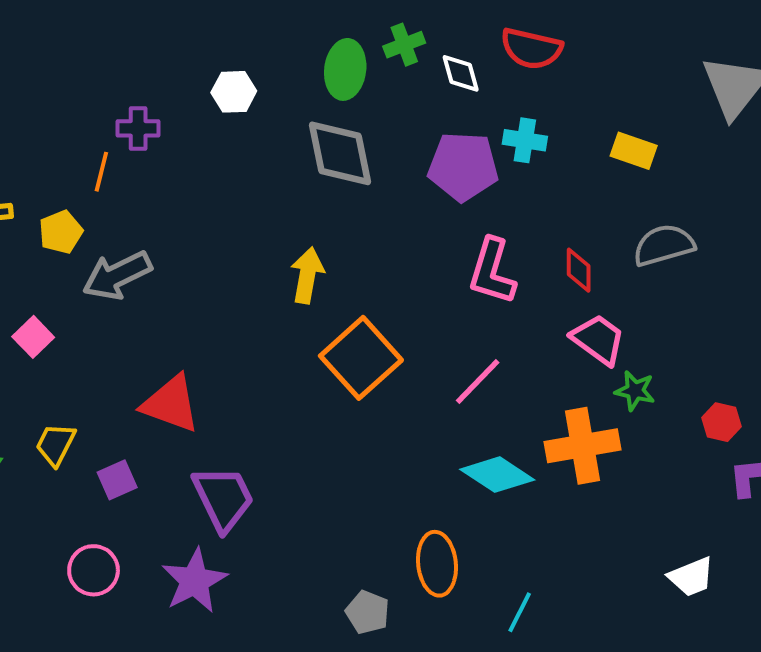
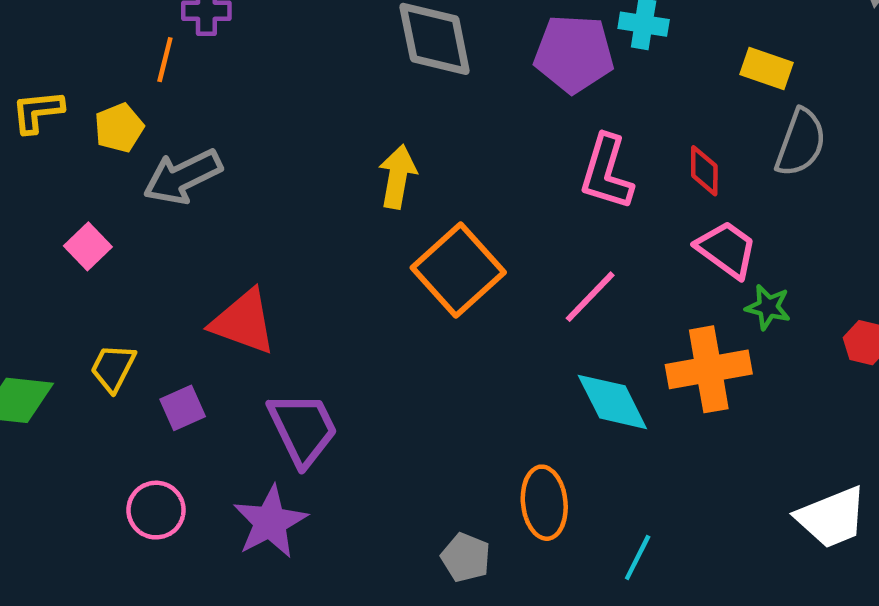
yellow rectangle: (634, 151) -> (767, 69), moved
gray semicircle: (664, 245) -> (801, 143), turned 126
cyan diamond: (497, 475) -> (612, 402), turned 30
white trapezoid: (691, 577) -> (832, 517), size x1.4

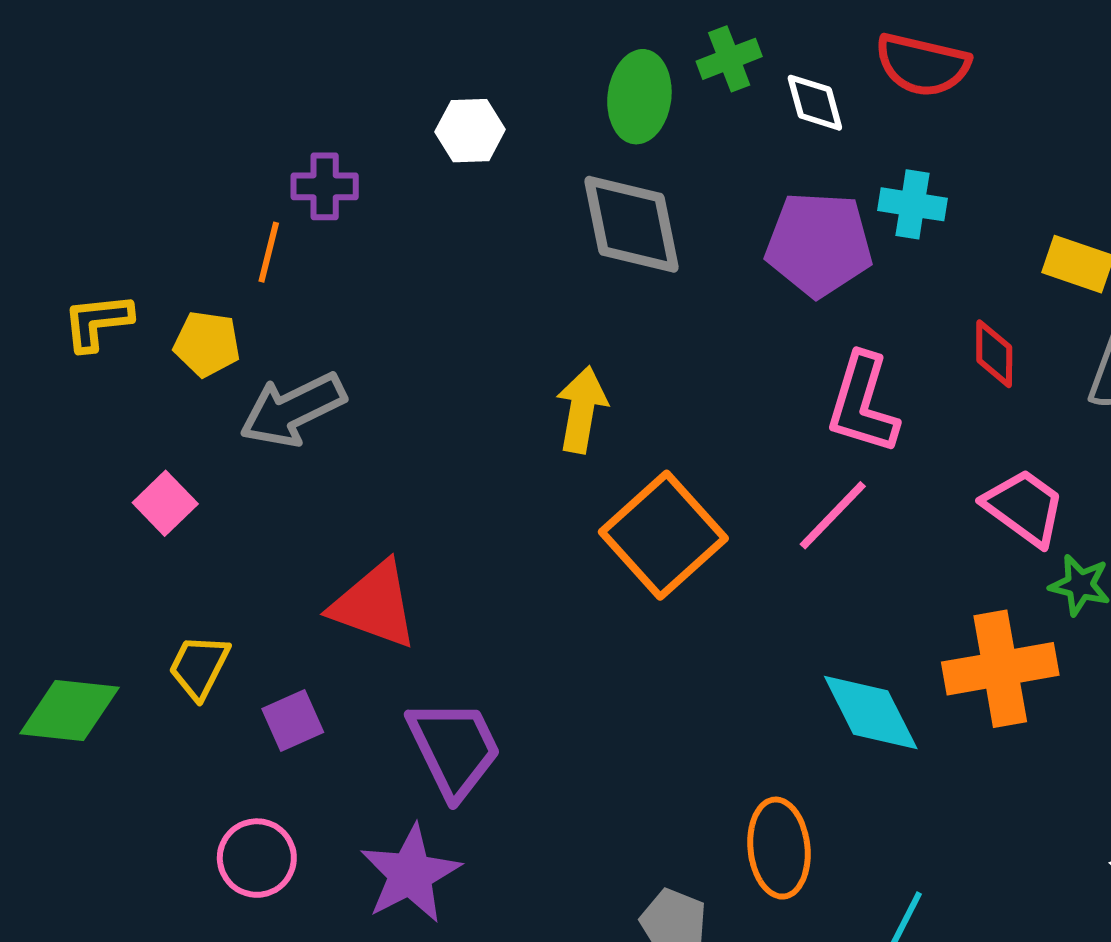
yellow pentagon: (119, 128) -> (207, 344), turned 30
red diamond: (704, 171) -> (994, 354), moved
pink line: (590, 297) -> (833, 515), moved

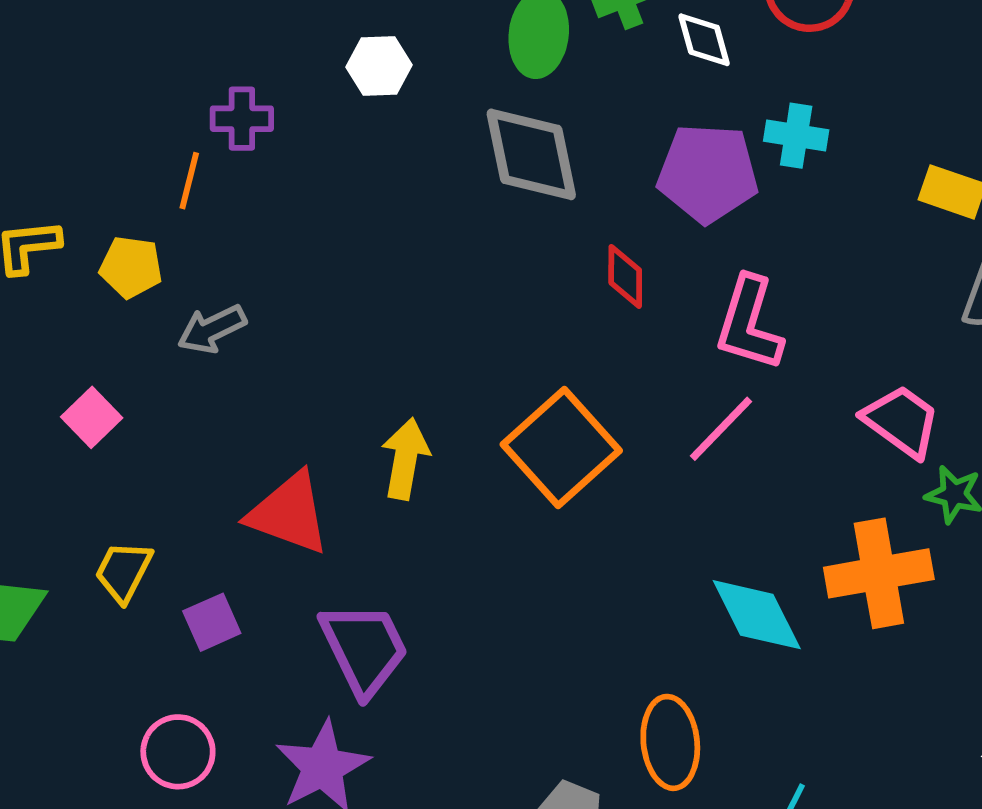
red diamond: (994, 354) -> (625, 276), moved
gray arrow: (293, 410) -> (212, 329), size x0.7
yellow arrow: (582, 410) -> (405, 459), moved

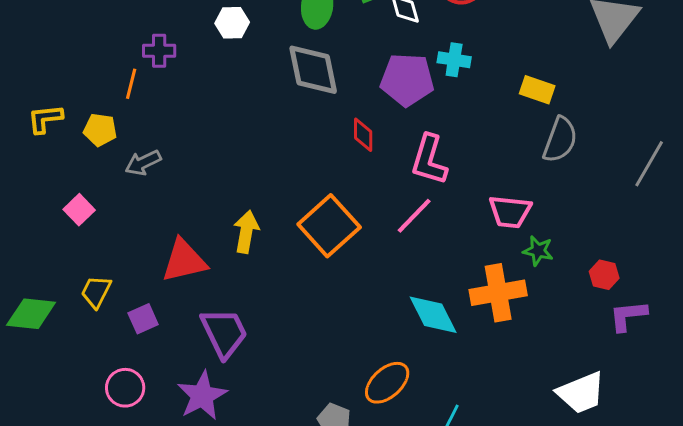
pink trapezoid: (901, 421) -> (510, 212), turned 150
red triangle: (289, 513) -> (184, 261), turned -33
orange ellipse: (670, 742) -> (387, 383), turned 54

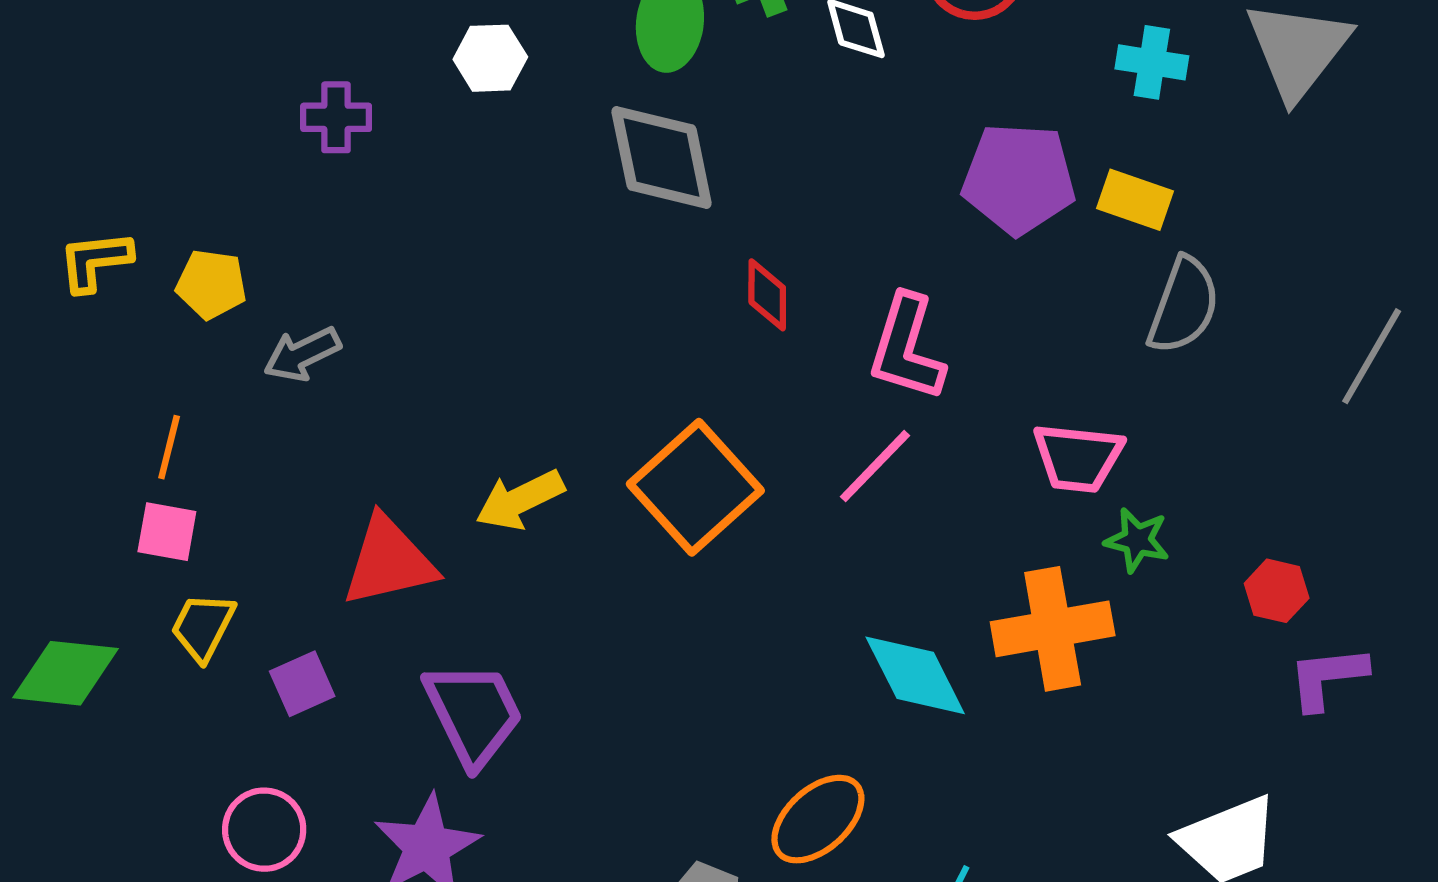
cyan cross: (454, 60) -> (1152, 62), moved
purple pentagon: (407, 80) -> (1019, 179), moved
orange line: (131, 84) -> (169, 447), moved
pink square: (79, 210) -> (167, 532), moved, turned -36
yellow arrow: (246, 232) -> (520, 500), turned -126

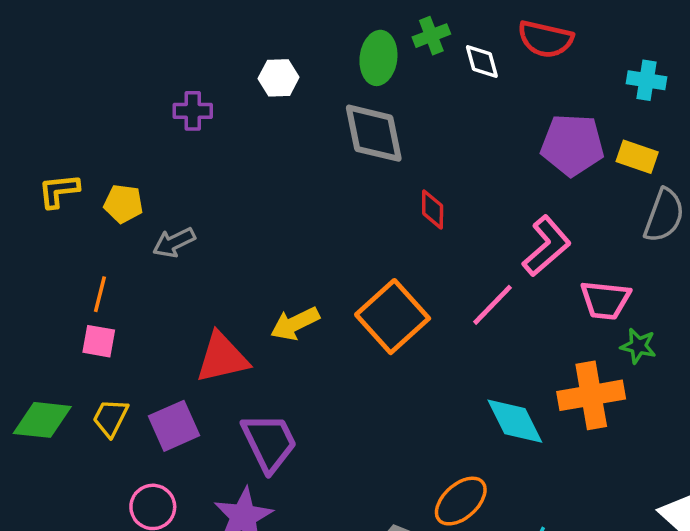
pink L-shape: (907, 348) -> (547, 246), moved, turned -148
yellow trapezoid: (203, 627) -> (110, 418), moved
purple square: (302, 684) -> (174, 426), size x1.4

